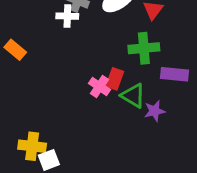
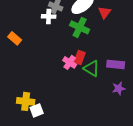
green cross: (144, 48) -> (80, 27), moved, turned 30
purple rectangle: (174, 74) -> (116, 64), moved
purple star: (155, 111) -> (119, 88), moved

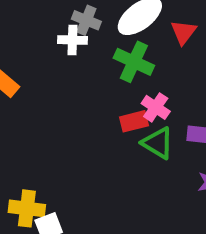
red rectangle: (80, 57) -> (134, 121), turned 56
pink cross: (70, 62) -> (156, 107), moved

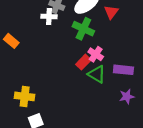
red rectangle: (134, 121) -> (83, 62), turned -32
yellow cross: (27, 208) -> (25, 96), moved

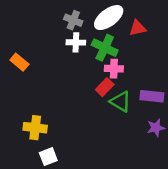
red triangle: (111, 12) -> (137, 28), turned 40
white cross: (49, 17) -> (76, 42), moved
pink cross: (96, 54) -> (114, 69), moved, turned -32

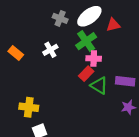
white cross: (76, 42) -> (50, 50), moved, turned -32
green cross: (105, 48) -> (86, 41), turned 30

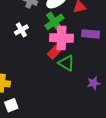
pink cross: (94, 58) -> (61, 38), size x1.6
purple rectangle: (125, 81) -> (91, 34), moved

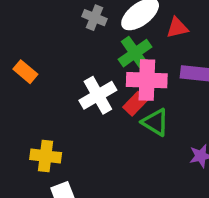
white cross: (21, 30) -> (98, 95), moved, size x1.5

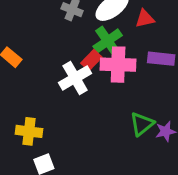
red rectangle: (135, 104) -> (91, 60), moved
green triangle: (155, 122) -> (142, 124), moved, turned 50

